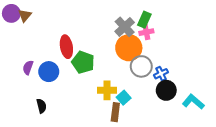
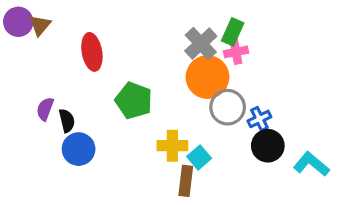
red ellipse: (66, 47) -> (92, 52), moved
blue circle: (49, 72) -> (79, 149), moved
black semicircle: (41, 106) -> (67, 121), moved

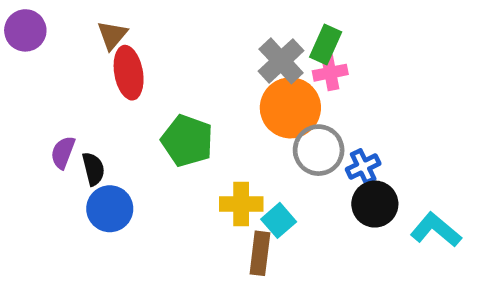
brown triangle: (40, 25) -> (112, 35), moved

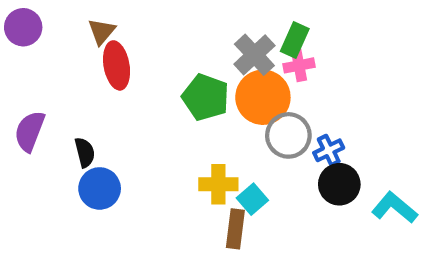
green pentagon: (187, 141) -> (206, 97), moved
purple semicircle: (63, 152) -> (30, 131), moved, size x1.4

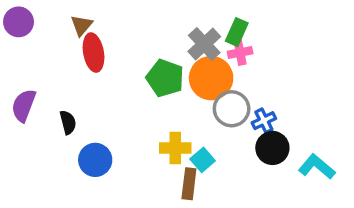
blue circle: (100, 188) -> (95, 160), moved

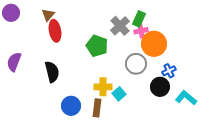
orange circle: (211, 78) -> (154, 44), moved
blue cross: (264, 121) -> (169, 71), moved
black semicircle: (68, 122) -> (52, 72), moved, size x1.5
blue circle: (95, 160) -> (71, 106), moved
brown rectangle: (189, 184) -> (97, 108), moved

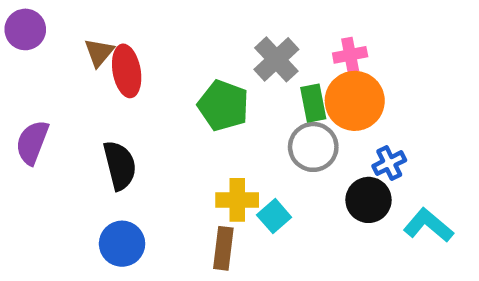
brown triangle: (48, 15) -> (99, 52), moved
green rectangle: (139, 19) -> (313, 103), moved, turned -35
pink cross: (141, 31) -> (350, 55), moved
blue circle: (71, 106) -> (122, 244), moved

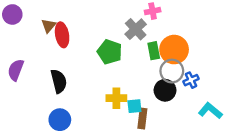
pink cross: (350, 55) -> (153, 11), moved
gray circle: (313, 147) -> (172, 71), moved
black circle: (369, 200) -> (165, 90), moved
cyan square: (274, 216) -> (134, 106), turned 35
brown rectangle: (223, 248) -> (142, 119), moved

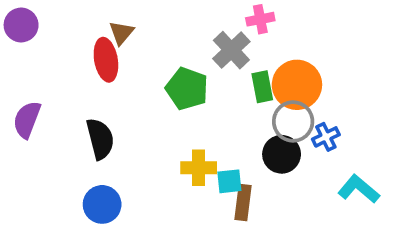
brown triangle: (49, 26) -> (121, 33), moved

